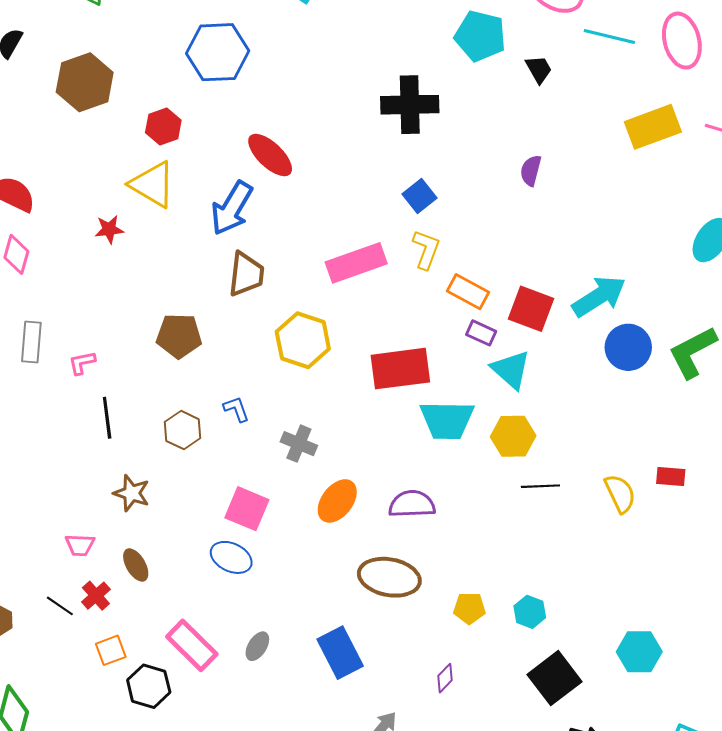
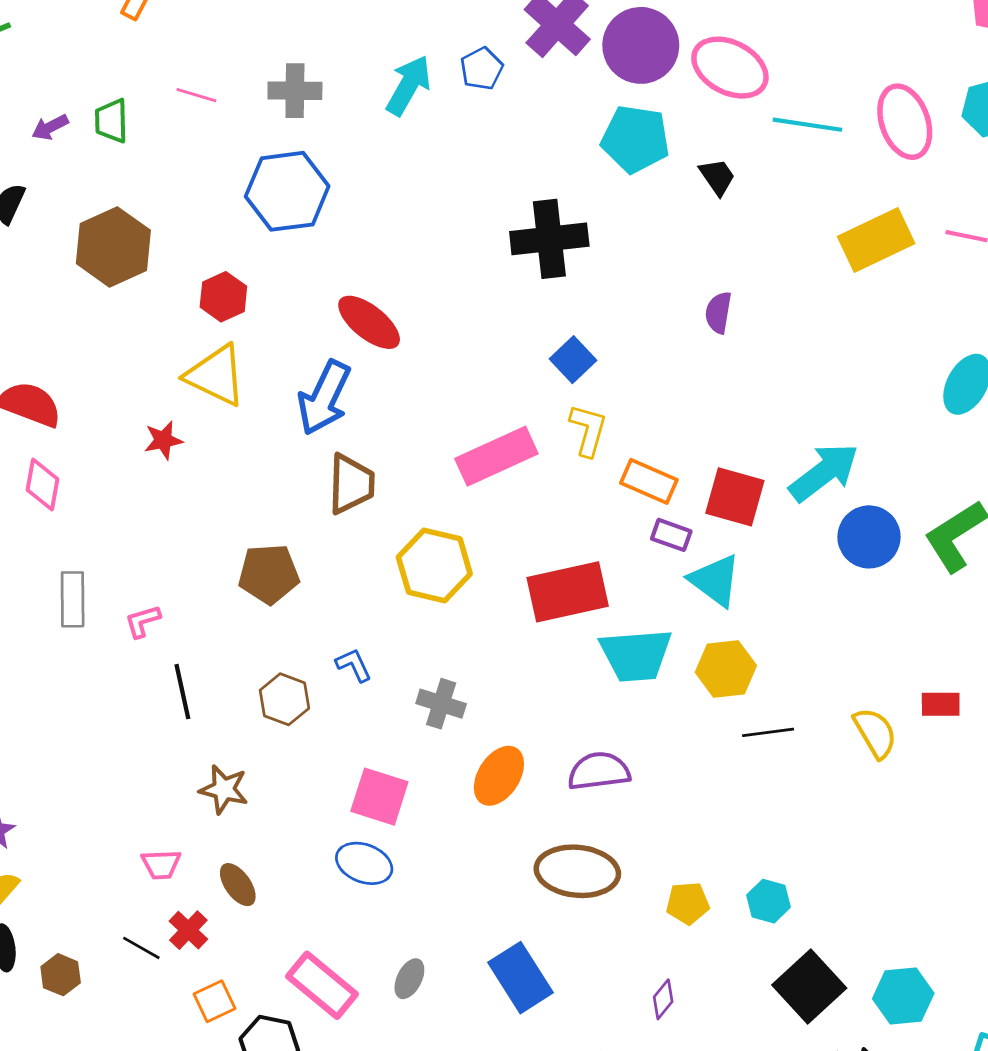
cyan hexagon: (639, 652) -> (903, 996), moved

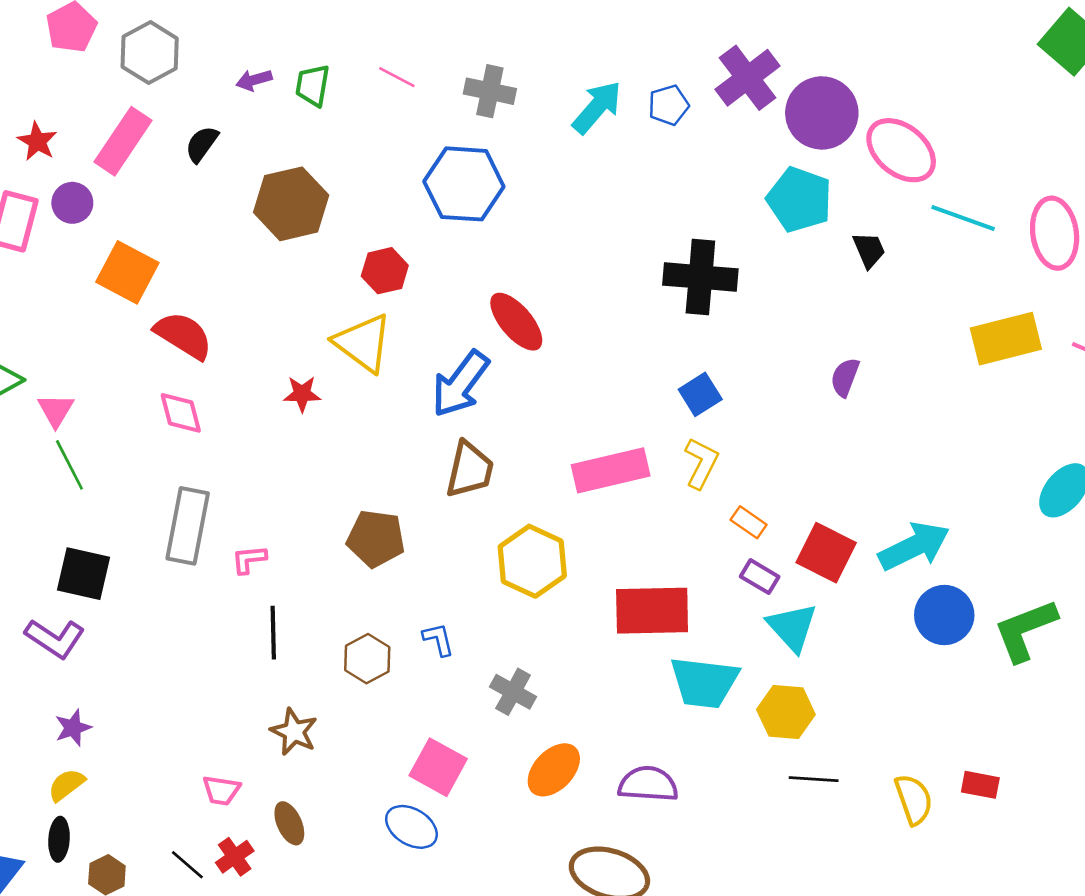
orange rectangle: (649, 481) -> (749, 522), size x0.7
pink diamond: (42, 484) -> (181, 413), turned -36
gray rectangle: (73, 599) -> (188, 526), size x1.4

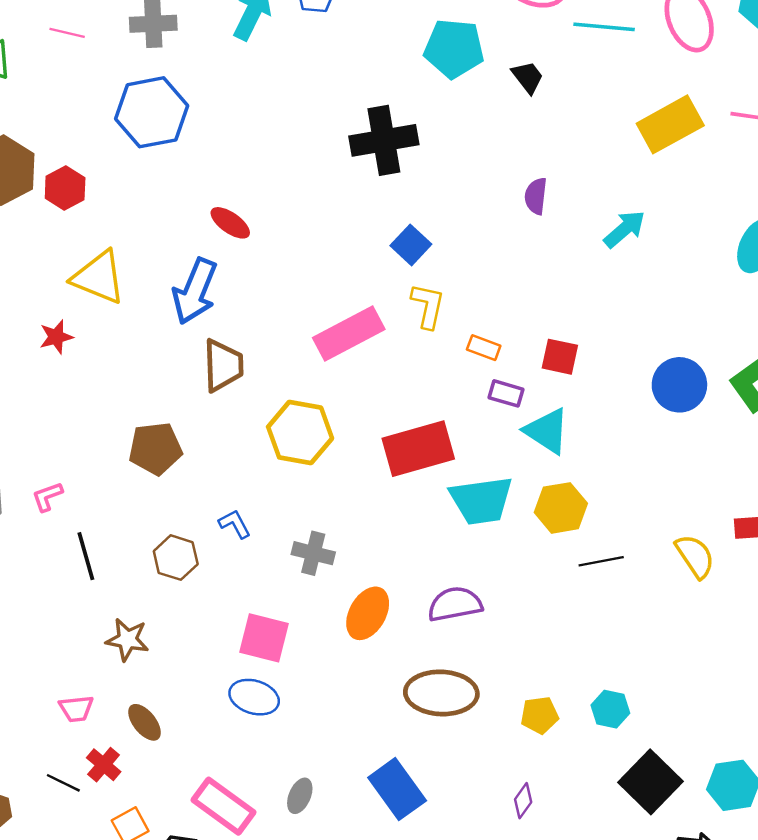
red hexagon: (385, 271) -> (65, 188), moved
red ellipse: (516, 322) -> (230, 223), size x0.7
cyan arrow: (914, 546) -> (625, 229), moved, size x0.7
red square: (826, 553) -> (560, 357), size x0.7

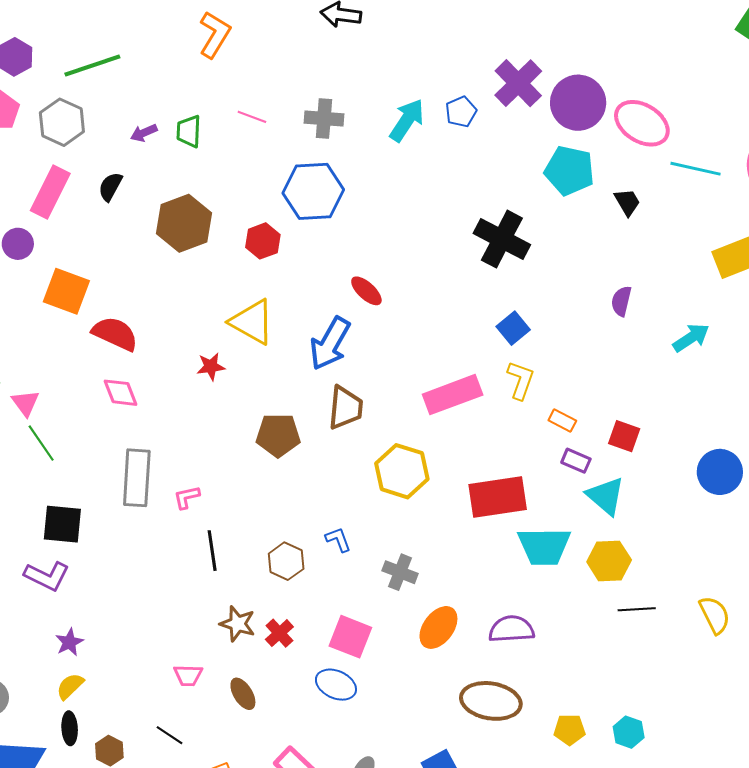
black cross: (384, 140) -> (502, 239), turned 30
red hexagon: (65, 188) -> (263, 241), moved
brown pentagon: (155, 449) -> (278, 435), moved
red cross: (104, 765) -> (279, 633), moved

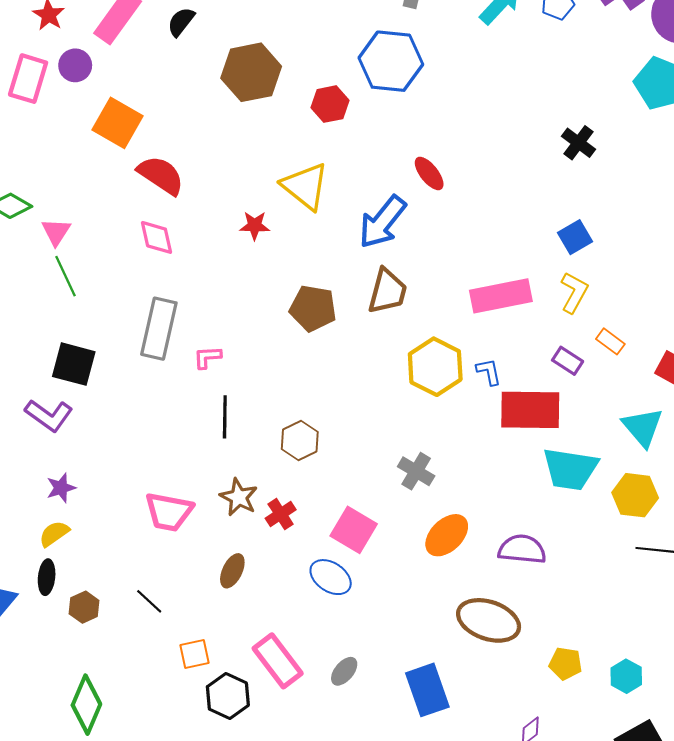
black cross: (502, 239) -> (579, 143), size x0.6
purple rectangle: (576, 461) -> (568, 361), moved
blue L-shape: (338, 540) -> (489, 372), moved
pink trapezoid: (188, 675) -> (169, 512), moved, size x1.6
brown ellipse: (243, 694) -> (232, 571), turned 48

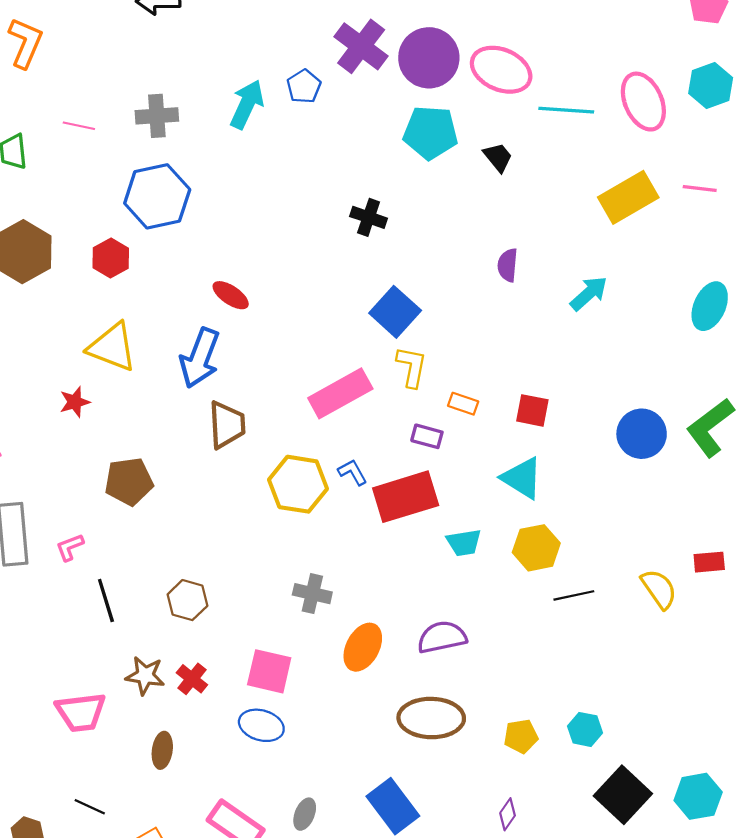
blue square: (575, 237) -> (395, 312), size x1.4
brown pentagon: (313, 308) -> (129, 482), moved
cyan trapezoid: (570, 469) -> (464, 542), size x0.6

